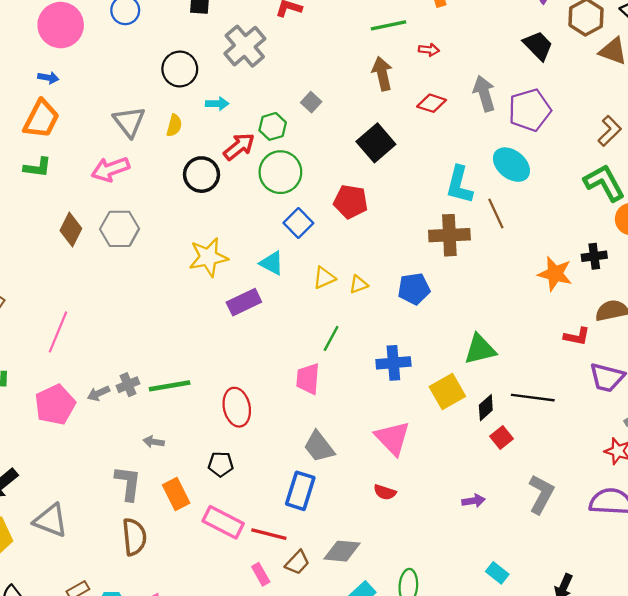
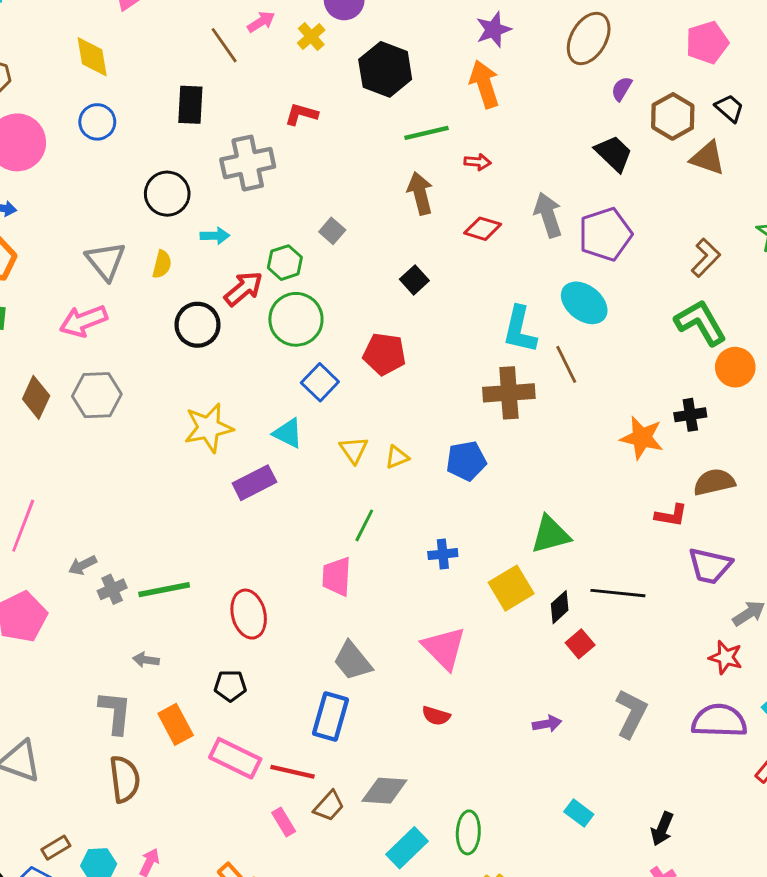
gray cross: (245, 46) -> (248, 163), turned 30
black square: (376, 143) -> (414, 280), size x0.6
yellow triangle: (324, 278) -> (354, 450), turned -40
blue cross: (393, 363) -> (443, 554), size x0.7
gray arrow: (98, 393) -> (83, 565), moved

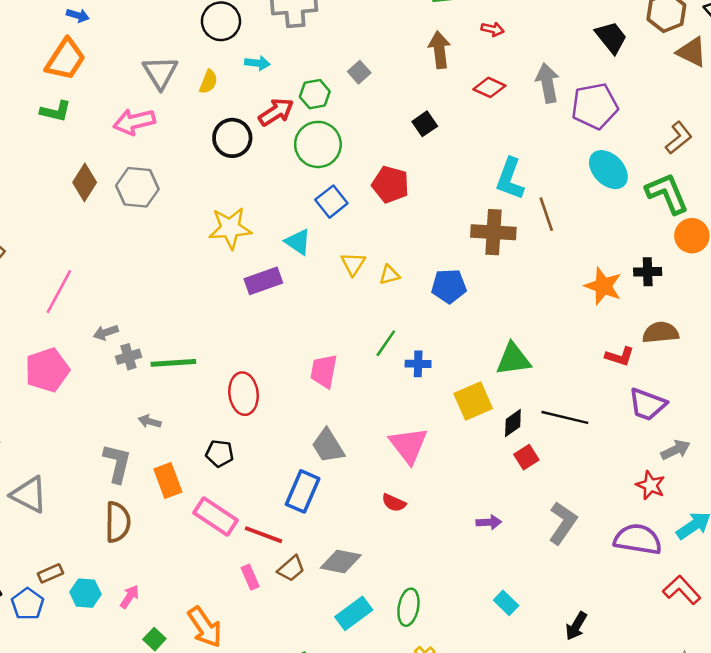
cyan ellipse: (584, 303) -> (608, 170), moved
green line: (364, 525) -> (386, 343), moved

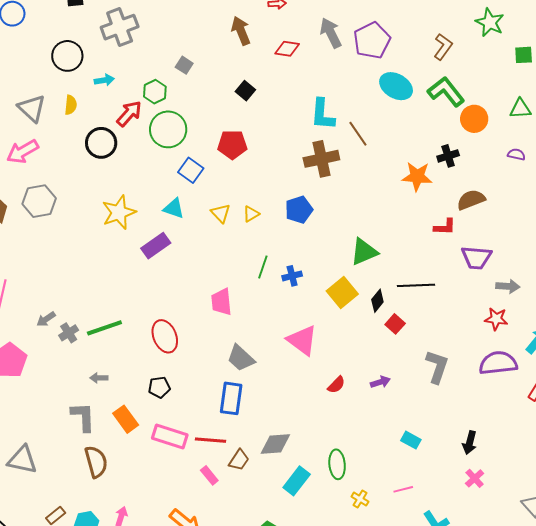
gray arrow: (676, 450) -> (508, 286), turned 45
red semicircle: (394, 503) -> (336, 385), moved, turned -54

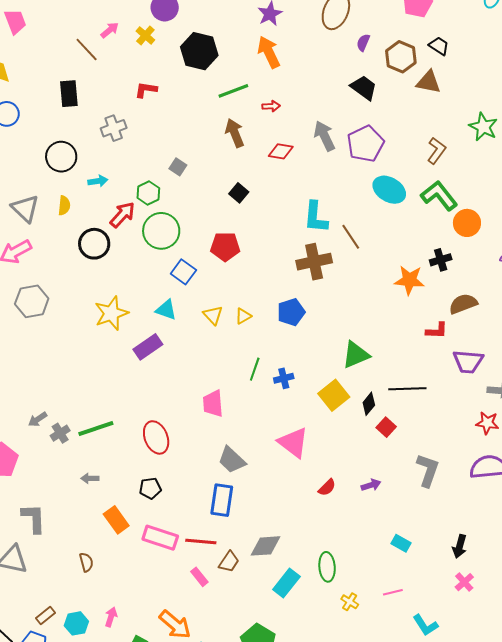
gray cross: (120, 27) -> (114, 128), size x0.7
gray L-shape: (83, 417) -> (34, 518), moved
brown semicircle: (96, 462) -> (86, 562), size x0.6

